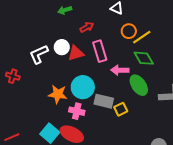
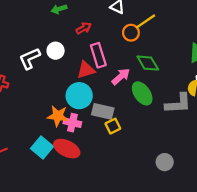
yellow line: (142, 37) -> (146, 21), moved
red triangle: (76, 53) -> (86, 70), moved
pink arrow: (120, 70) -> (121, 77), turned 138
orange star: (58, 94) -> (58, 116), moved
yellow square: (121, 109) -> (113, 126), moved

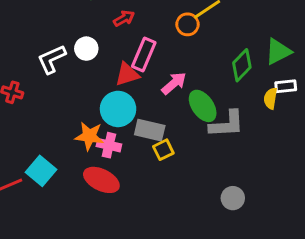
pink rectangle: (98, 55) -> (144, 55), turned 40
green diamond: (148, 63) -> (242, 65), moved, turned 75
gray L-shape: (178, 104) -> (227, 124), moved
cyan square: (42, 147) -> (41, 171), moved

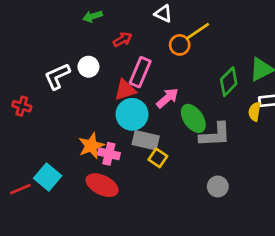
cyan circle: (118, 109) -> (132, 114), moved
orange star: (89, 136) -> (91, 146), turned -30
yellow square: (163, 150) -> (158, 158), turned -30
gray circle: (233, 198) -> (218, 186), moved

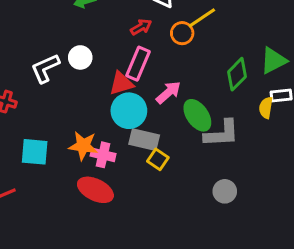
red arrow: (123, 39) -> (141, 27), moved
orange star: (91, 146) -> (83, 146), turned 30
cyan square: (48, 177) -> (35, 152), moved, turned -35

